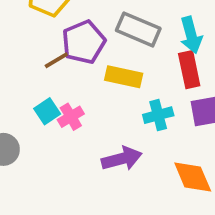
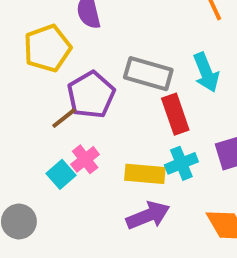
red rectangle: (189, 70) -> (175, 114), moved
yellow rectangle: (124, 77) -> (145, 174), moved
pink cross: (71, 117) -> (85, 159), moved

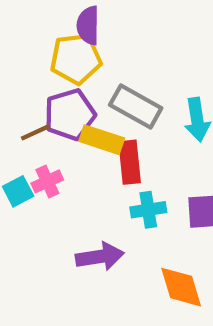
yellow pentagon: (47, 48) -> (76, 59), moved
red rectangle: (175, 114) -> (130, 162), moved
yellow rectangle: (145, 174) -> (102, 140), moved

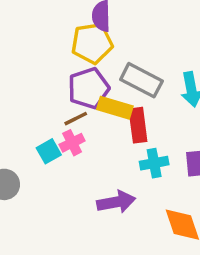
brown line: (35, 132) -> (76, 119), moved

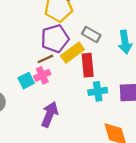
gray rectangle: (141, 80) -> (91, 35), size x0.7
yellow rectangle: (115, 108) -> (72, 53), turned -55
purple arrow: (116, 202) -> (50, 114), moved, turned -60

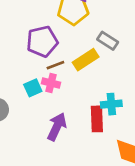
purple pentagon: (55, 39) -> (42, 41), moved
red rectangle: (88, 65) -> (97, 119), moved
pink cross: (42, 75) -> (51, 83), turned 35

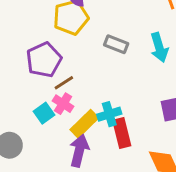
yellow rectangle: (86, 60) -> (84, 124), moved
pink cross: (51, 83) -> (63, 104), turned 30
cyan cross: (111, 104) -> (109, 114), moved

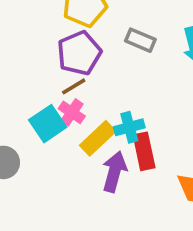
purple pentagon: (44, 60) -> (79, 53), moved
cyan square: (44, 113) -> (48, 124), size x1.4
purple arrow: (79, 151) -> (114, 172), moved

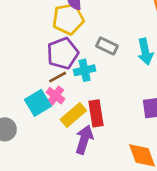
cyan cross: (129, 127) -> (85, 70), moved
red rectangle: (144, 151) -> (96, 113), moved

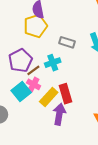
purple pentagon: (63, 53) -> (20, 60), moved

